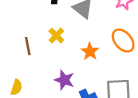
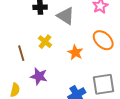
purple star: (64, 80) -> (39, 76), moved

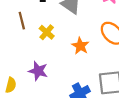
brown line: (21, 53) -> (22, 21), moved

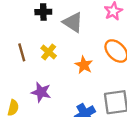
brown line: (22, 21) -> (22, 52), moved

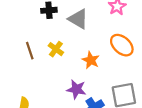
purple star: (41, 92) -> (76, 89), moved

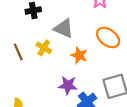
gray triangle: (78, 19) -> (64, 28), moved

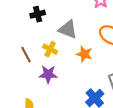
purple star: (68, 85) -> (48, 74), moved

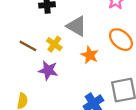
brown line: (26, 55) -> (28, 46), turned -42

